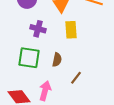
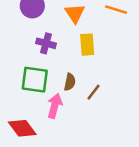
brown line: (76, 78) -> (93, 92), moved
pink arrow: (45, 91) -> (55, 106), moved

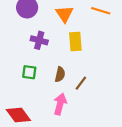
green square: (35, 80) -> (29, 72), size x0.6
pink arrow: (55, 106) -> (60, 104), moved

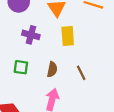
brown line: (81, 83) -> (81, 73), moved, turned -64

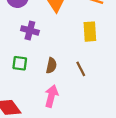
yellow rectangle: (68, 36) -> (90, 32), moved

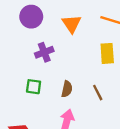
purple cross: (30, 30) -> (44, 52), turned -36

